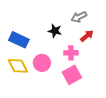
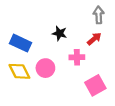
gray arrow: (79, 17) -> (99, 15), moved, turned 112
pink square: (72, 75) -> (95, 85), moved

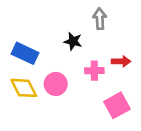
gray arrow: (99, 15) -> (100, 19), moved
red arrow: (94, 39) -> (121, 61), moved, turned 40

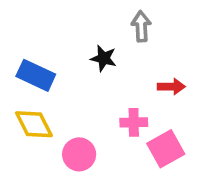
pink cross: (94, 71) -> (134, 122), moved
pink circle: (56, 84) -> (79, 154), moved

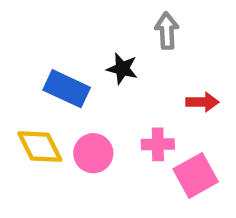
blue rectangle: (36, 75) -> (67, 89), moved
pink circle: (79, 154) -> (93, 153), moved

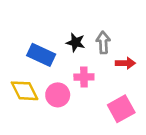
gray arrow: (167, 31) -> (103, 42), moved
pink cross: (158, 144) -> (84, 77), moved

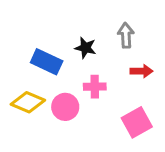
gray arrow: (103, 42) -> (126, 35), moved
yellow diamond: (25, 91) -> (28, 102), turned -40

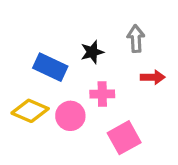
black star: (85, 48) -> (92, 52), turned -30
pink square: (137, 122) -> (124, 138), moved

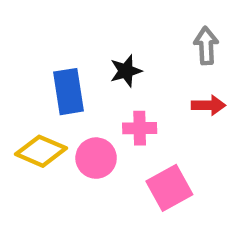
gray arrow: (136, 39) -> (206, 46), moved
blue rectangle: (50, 67) -> (69, 92), turned 56

